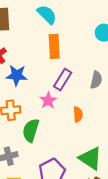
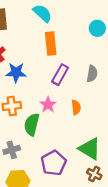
pink star: (48, 100) -> (48, 105), moved

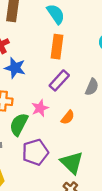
orange semicircle: (76, 107) -> (68, 117), turned 32
purple pentagon: (54, 163) -> (35, 152), moved

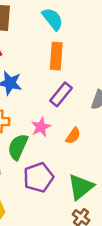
green triangle: (72, 163) -> (81, 187), turned 40

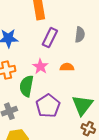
orange semicircle: (73, 136) -> (67, 67), turned -112

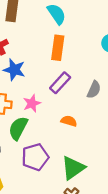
pink star: (40, 66) -> (32, 103), moved

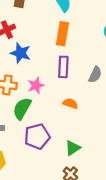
purple rectangle: (60, 83) -> (63, 67), turned -42
green triangle: (73, 168) -> (73, 148), size x0.7

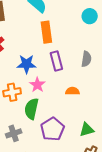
blue star: (20, 53) -> (26, 64), moved
green triangle: (73, 148) -> (87, 130), turned 35

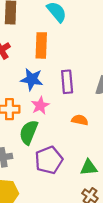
orange rectangle: (46, 32) -> (41, 45), moved

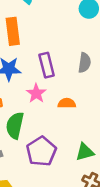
pink star: (40, 106) -> (36, 93), moved

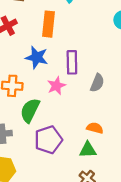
gray semicircle: (84, 63) -> (97, 83), moved
orange semicircle: (67, 103) -> (95, 128), moved

